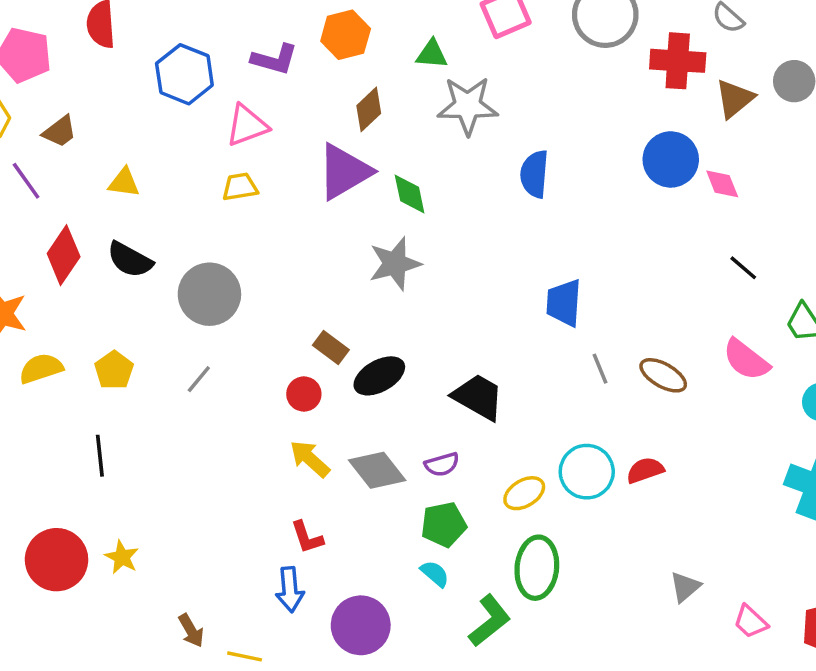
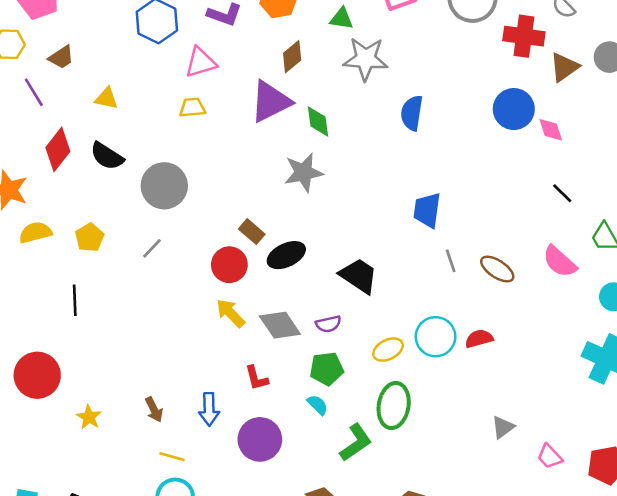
red circle: (304, 394) -> (229, 265), size x1.4
red L-shape: (307, 537) -> (256, 378), moved
yellow star: (122, 557) -> (89, 417), moved
brown arrow: (191, 631) -> (154, 410), moved

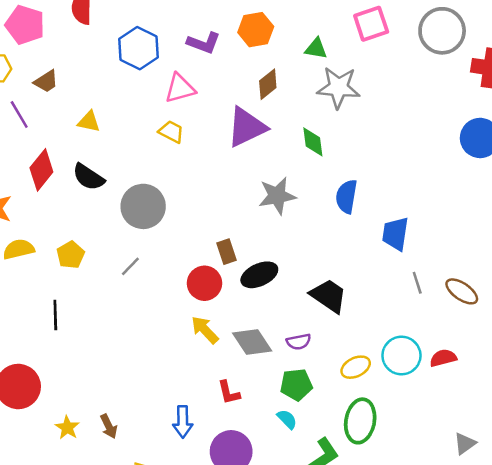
yellow trapezoid: (192, 108) -> (171, 132), turned 32
blue semicircle: (412, 113) -> (346, 196), moved
green diamond: (318, 121) -> (313, 142), moved
brown rectangle: (252, 232) -> (226, 252), turned 30
brown arrow: (154, 410) -> (109, 426), moved

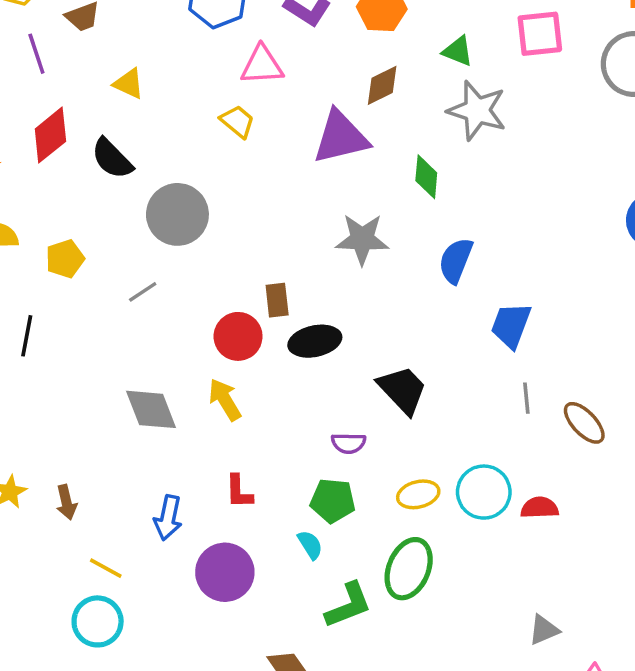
gray diamond: (252, 342) -> (151, 409), moved

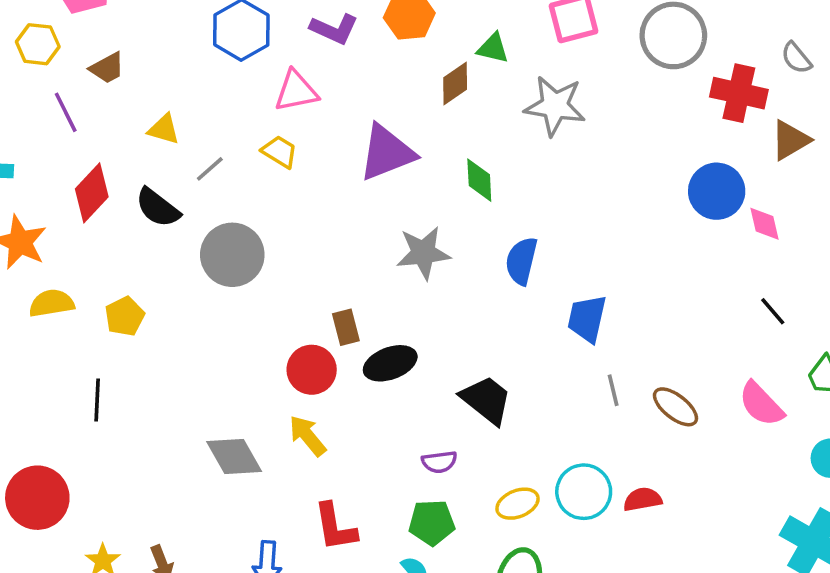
brown diamond: (382, 85) -> (455, 84), moved
gray star: (477, 110) -> (555, 106), moved
gray line: (143, 292) -> (210, 169), moved
red L-shape: (239, 492) -> (335, 527), size x1.4

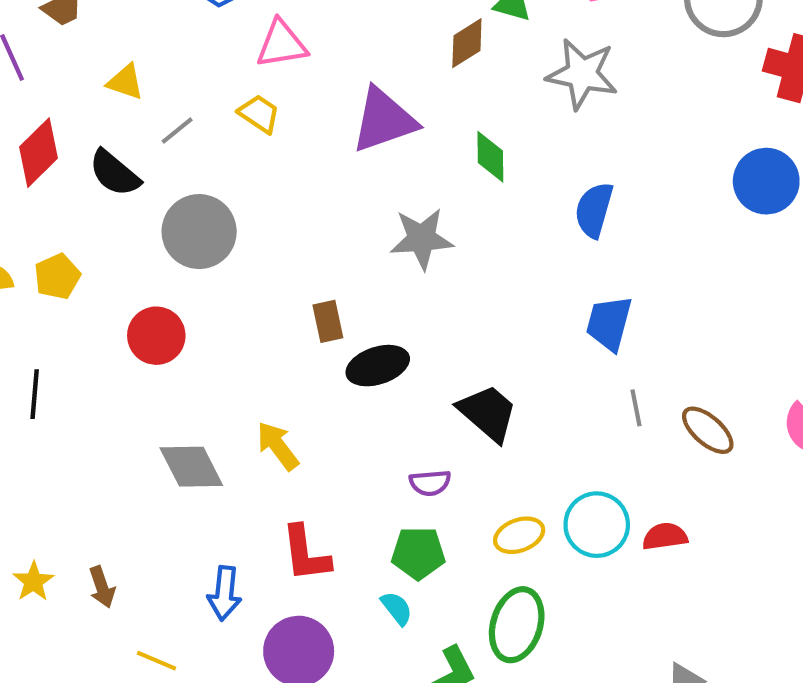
blue semicircle: (521, 261) -> (594, 210), moved
yellow pentagon: (125, 316) -> (57, 276), moved
red circle: (312, 370) -> (156, 336), moved

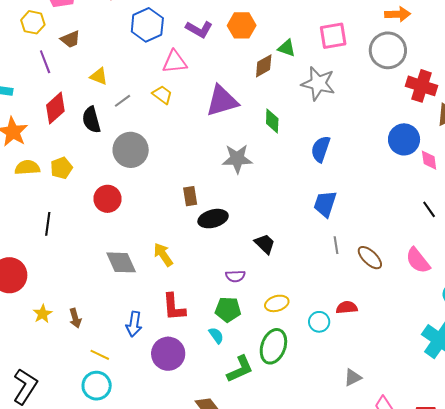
black semicircle: (115, 173) -> (91, 120), turned 32
black trapezoid: (488, 413) -> (265, 244), size x0.7
cyan circle: (597, 525) -> (319, 322), moved, size x0.7

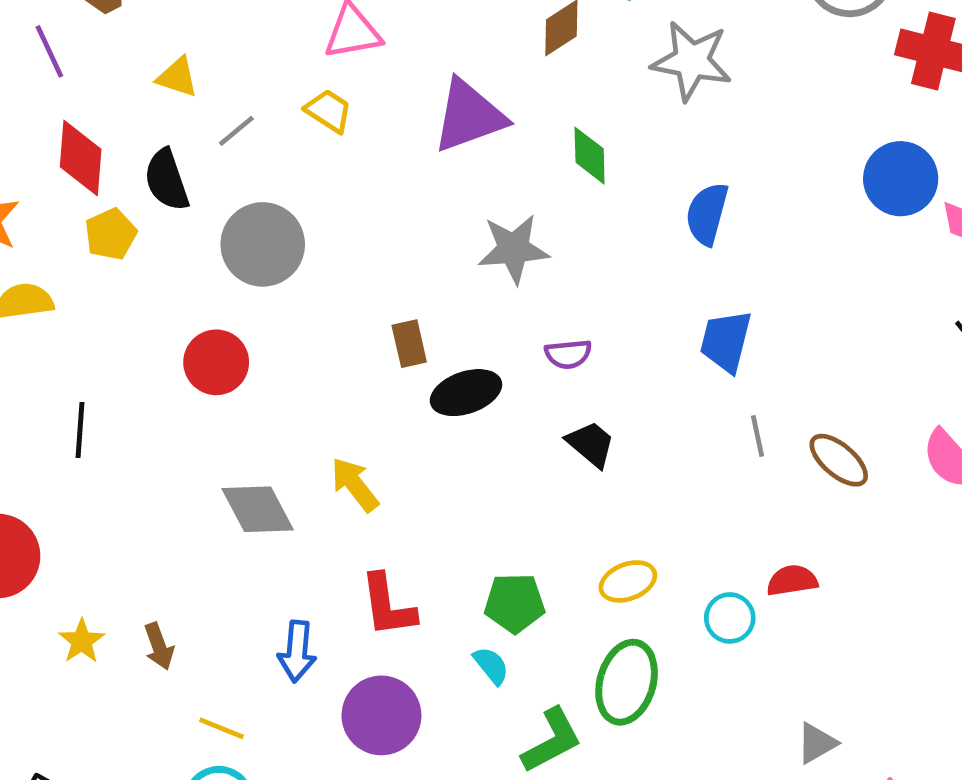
red diamond: (55, 108) -> (81, 158), turned -40
yellow pentagon: (61, 168) -> (111, 234), moved
purple semicircle: (235, 276) -> (568, 354), moved

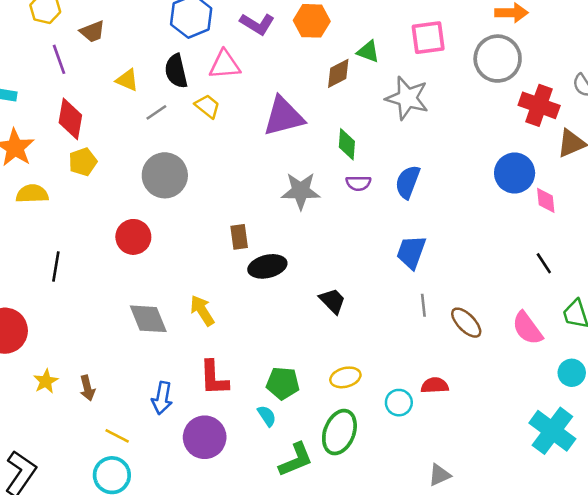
black semicircle: (167, 180) -> (176, 71), moved
purple semicircle: (568, 354) -> (358, 183), moved

